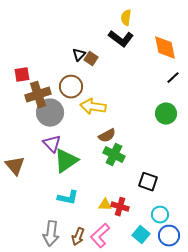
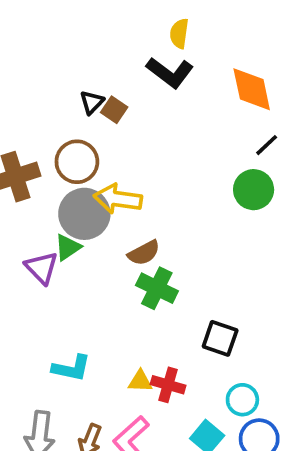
gray circle: (50, 113) -> (84, 214), moved
green circle: (166, 114) -> (254, 190), moved
green triangle: (66, 161) -> (68, 247), moved, size x0.6

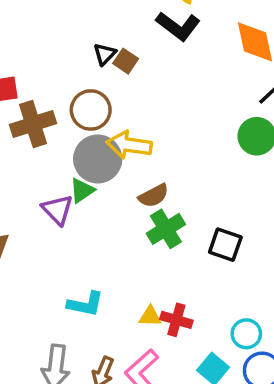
green cross: (157, 288) -> (166, 229), turned 33
black square: (220, 338) -> (225, 245), moved

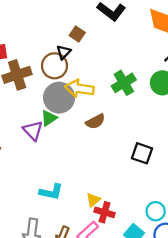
black triangle: (105, 54) -> (64, 52), moved
green cross: (166, 229) -> (124, 83), moved
yellow triangle: (150, 316) -> (93, 200), turned -42
red cross: (176, 320) -> (104, 212), moved

